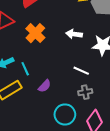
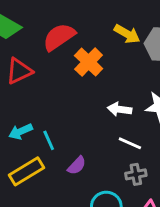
orange cross: (35, 33) -> (89, 62), moved
white arrow: (74, 34) -> (120, 109), moved

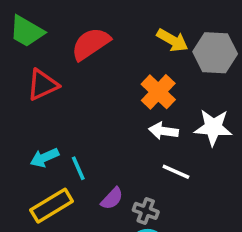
orange cross: (89, 62) -> (158, 92), moved
gray cross: (136, 174) -> (146, 211), moved, turned 30

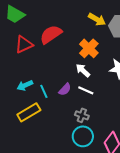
red semicircle: (91, 44) -> (51, 34), moved
white arrow: (164, 131) -> (83, 70), moved, turned 35
white line: (176, 172) -> (86, 90), moved
purple semicircle: (112, 198) -> (65, 89), moved

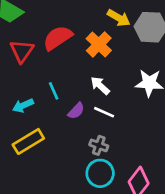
red triangle: (24, 44) -> (22, 51), turned -30
orange cross: (89, 48) -> (99, 44), moved
cyan line: (44, 91) -> (54, 91), moved

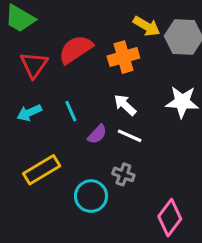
orange cross: (99, 44) -> (123, 57), turned 30
cyan arrow: (23, 106) -> (29, 113), moved
cyan circle: (100, 173) -> (91, 196), moved

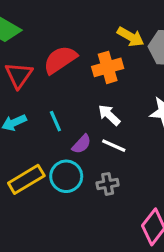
gray cross: (123, 174) -> (108, 184), turned -30
cyan circle: (91, 196) -> (66, 176), moved

